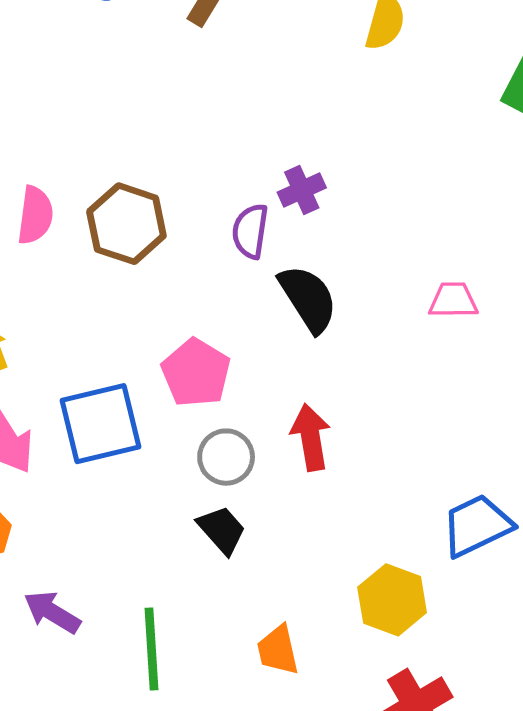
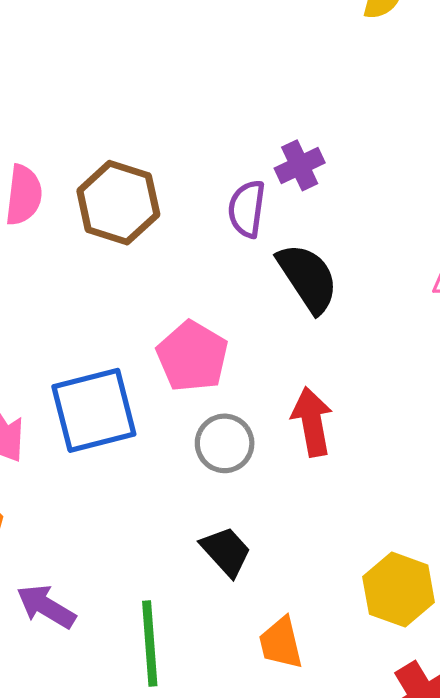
black trapezoid: (222, 530) -> (226, 552), moved

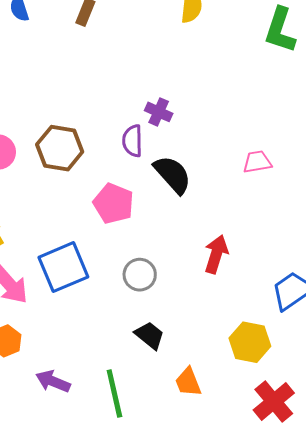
purple cross: (300, 165) -> (159, 112), turned -32
pink pentagon: (192, 356) -> (113, 203), moved
red arrow: (312, 422) -> (216, 254), moved, turned 36

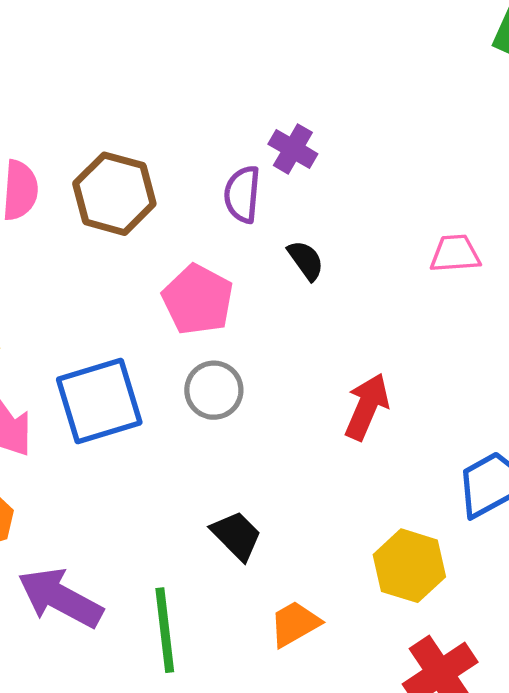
black semicircle: (173, 175) -> (306, 260), size x0.6
gray circle: (140, 275) -> (214, 390), moved
purple arrow: (53, 381) -> (60, 598), size x1.4
orange trapezoid: (188, 382) -> (295, 624), turned 76

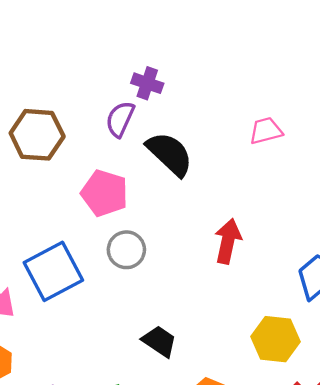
purple semicircle: (242, 194) -> (120, 119), turned 30
black semicircle: (306, 260) -> (170, 154), size x1.8

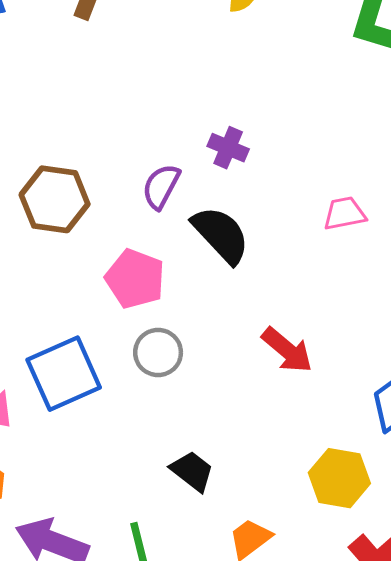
purple cross: (147, 83) -> (228, 148), moved
red arrow: (228, 241) -> (287, 350), turned 114

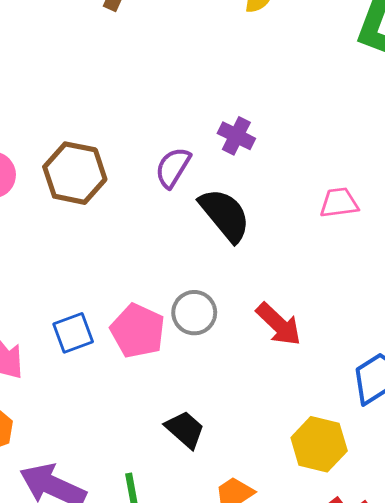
pink pentagon: (135, 279) -> (138, 331), moved
gray circle: (158, 352) -> (194, 313), moved
blue square: (64, 374) -> (73, 333), size x0.6

